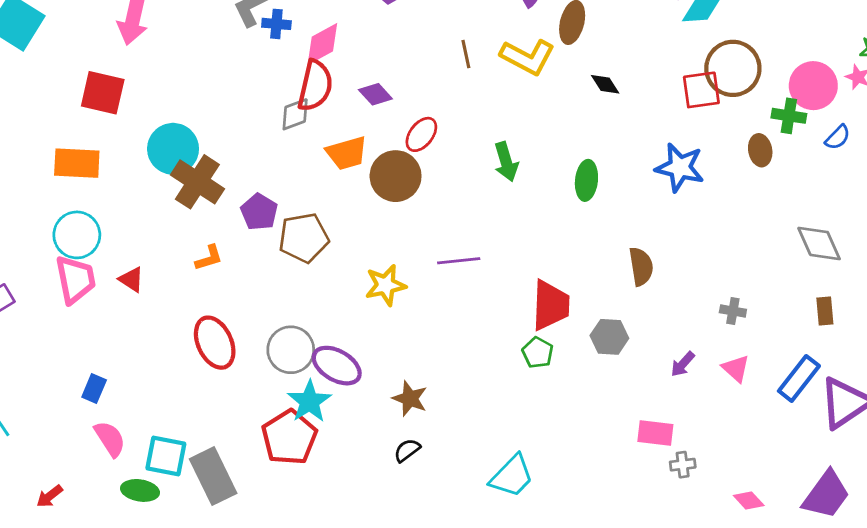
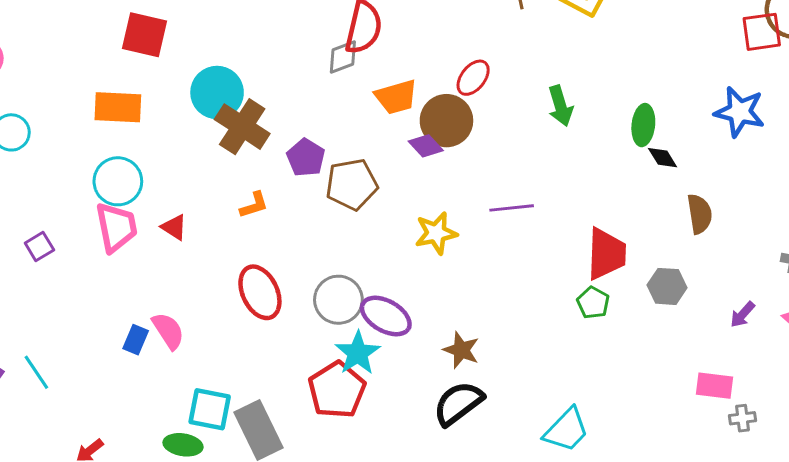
black diamond: (605, 84) -> (663, 158), moved
purple diamond: (375, 94) -> (426, 146), moved
pink semicircle: (110, 439) -> (168, 331), moved
black semicircle: (407, 450) -> (458, 403), size x1.8

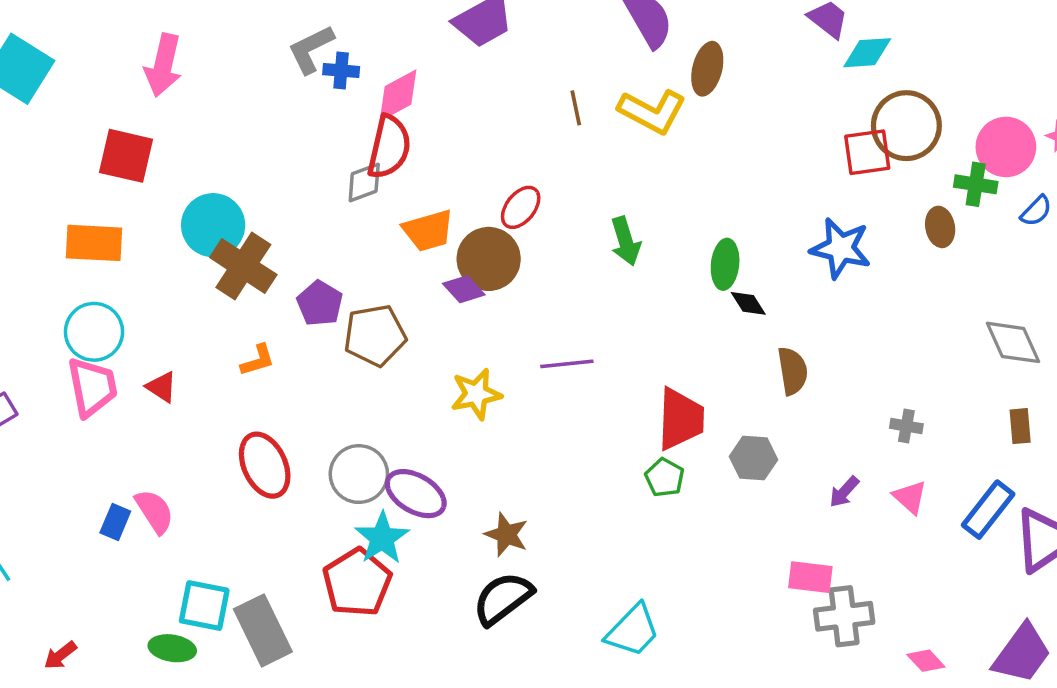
gray cross: (743, 418) -> (844, 616), size x1.8

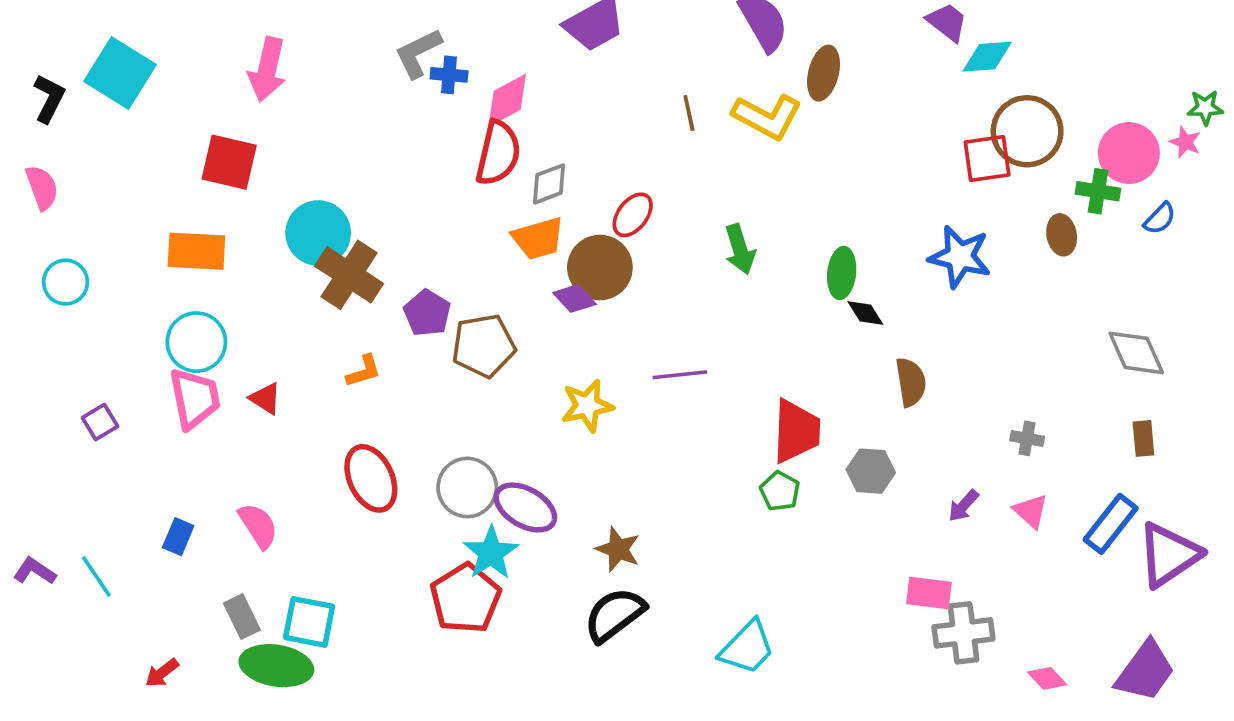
gray diamond: (364, 183) -> (549, 184), moved
blue rectangle: (115, 522) -> (178, 537), moved
gray rectangle: (263, 630) -> (242, 617), moved, size x0.6
green ellipse: (172, 648) -> (276, 666), size x1.5

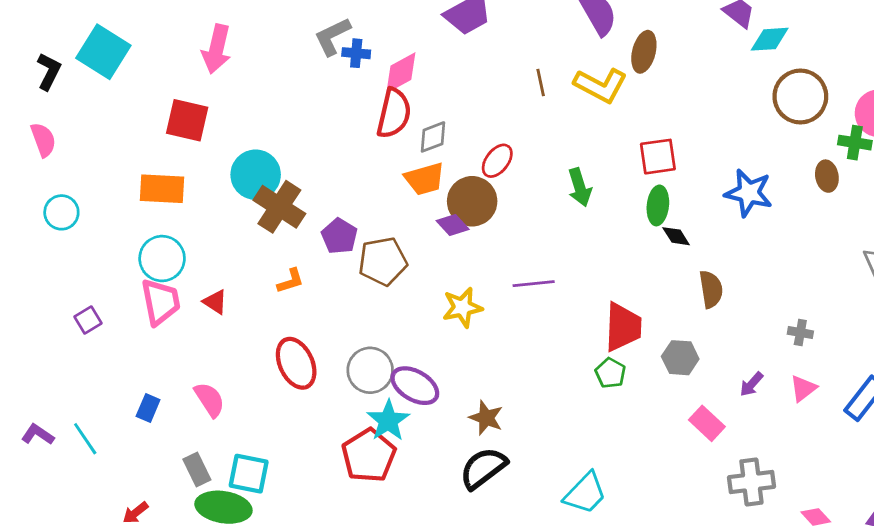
red square: (987, 158) -> (658, 157), moved
pink triangle: (1031, 511) -> (803, 388), turned 40
pink rectangle: (929, 593) -> (707, 423), moved, turned 36

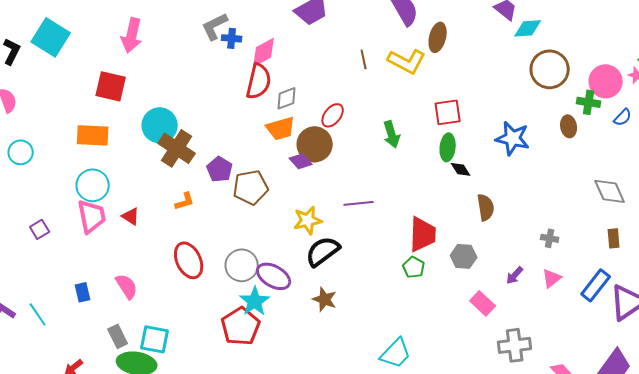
blue rectangle: (148, 408) -> (83, 292), turned -36
black semicircle: (483, 468) -> (323, 251), moved

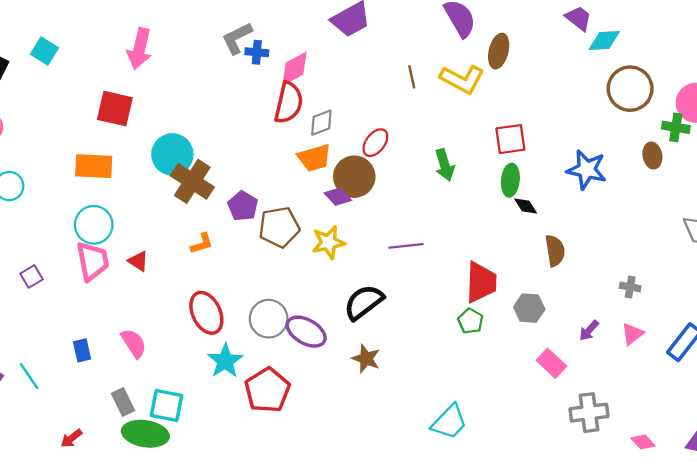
cyan square: (51, 37) -> (44, 51), size x0.6
yellow star: (308, 220) -> (328, 242), moved
cyan star: (255, 301) -> (225, 361), moved

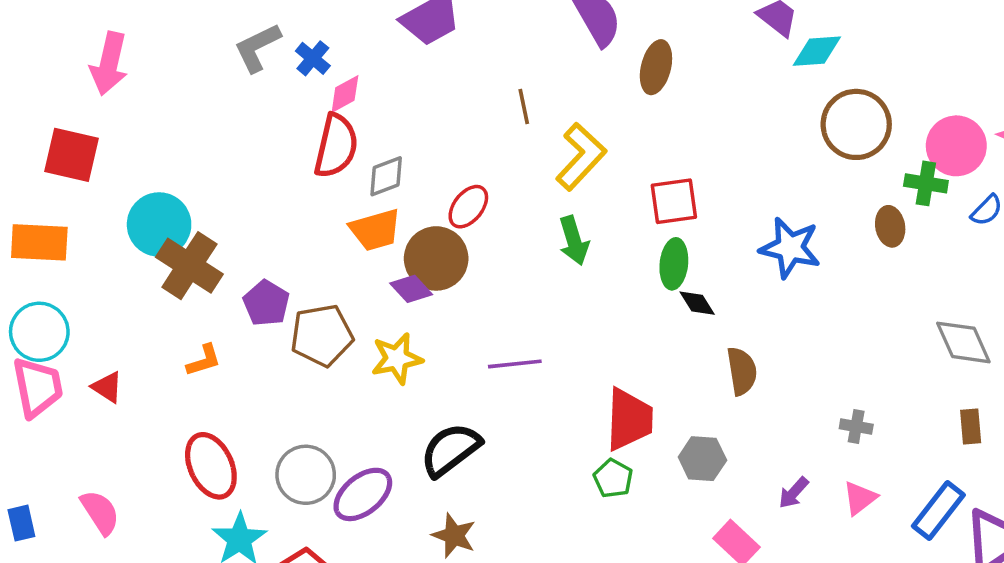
blue cross: (257, 52) -> (313, 58), moved, turned 35
pink diamond: (294, 69) -> (345, 94), size x0.7
yellow L-shape: (462, 79) -> (581, 157), moved, turned -75
purple ellipse: (306, 332) -> (363, 494), turned -69

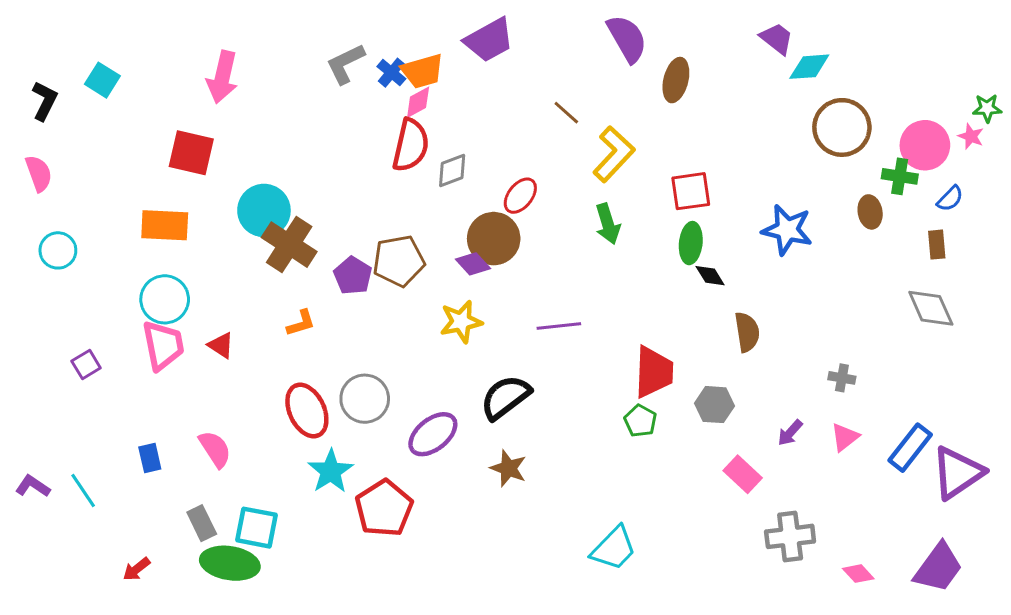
brown line: (524, 107) -> (566, 113), turned -36
orange trapezoid: (375, 230) -> (423, 71), moved
brown pentagon: (322, 335) -> (399, 261), moved
brown rectangle: (971, 427) -> (937, 245), moved
gray circle: (306, 475) -> (365, 399), moved

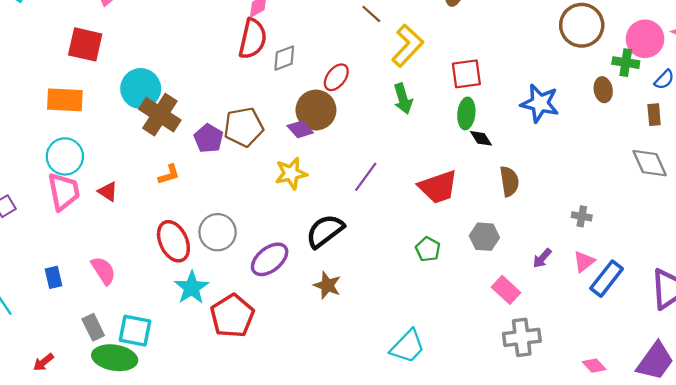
purple line: (559, 326) -> (366, 177), turned -48
red trapezoid: (654, 372) -> (438, 187), moved, turned 69
blue rectangle: (910, 448) -> (607, 279), moved
gray cross: (790, 536) -> (522, 337), moved

